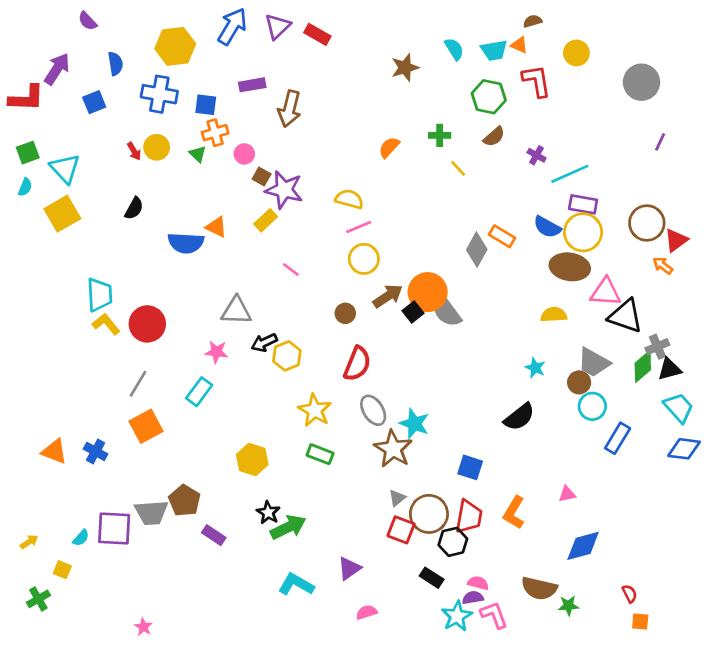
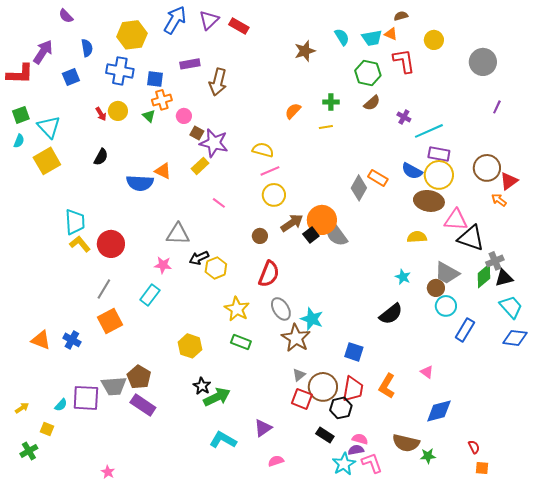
yellow line: (458, 169) -> (326, 127), moved, turned -56
pink triangle: (567, 494) -> (427, 372), turned 48
purple rectangle: (214, 535) -> (143, 405), moved, size x1.4

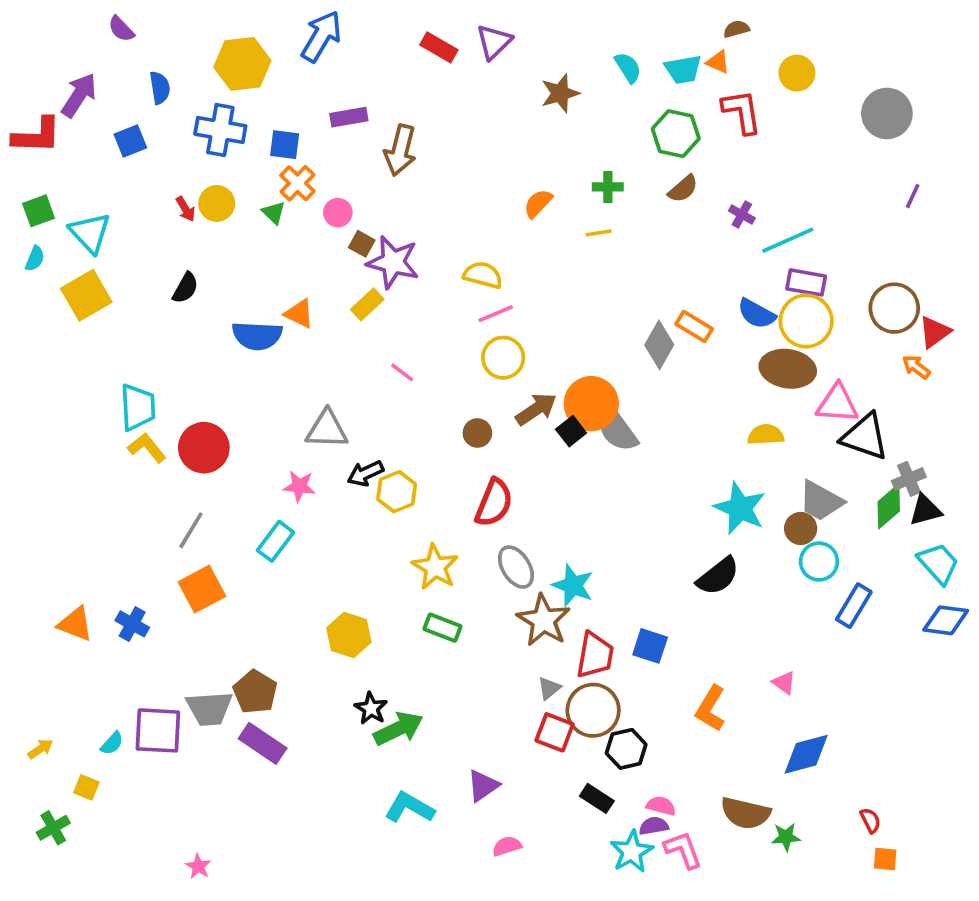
purple triangle: (209, 20) -> (494, 42), moved
orange cross: (162, 100) -> (297, 183), turned -30
cyan star: (403, 277) -> (740, 508), size x1.8
red trapezoid: (353, 389) -> (595, 655), moved

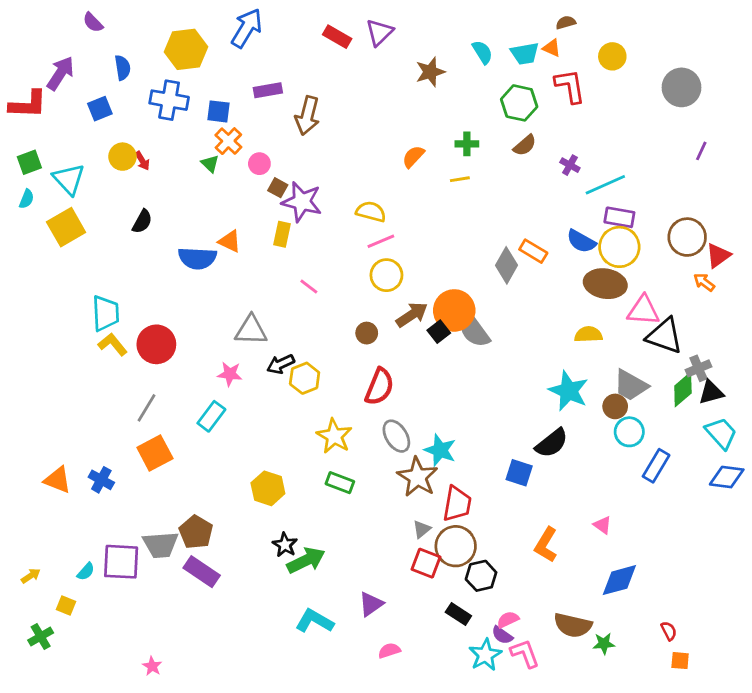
yellow circle: (217, 203) -> (123, 157), moved
yellow rectangle: (367, 304) -> (282, 234), turned -35
blue square: (650, 646) -> (519, 473), moved
pink semicircle: (661, 806) -> (508, 620), turned -40
purple semicircle: (654, 826) -> (502, 635), turned -135

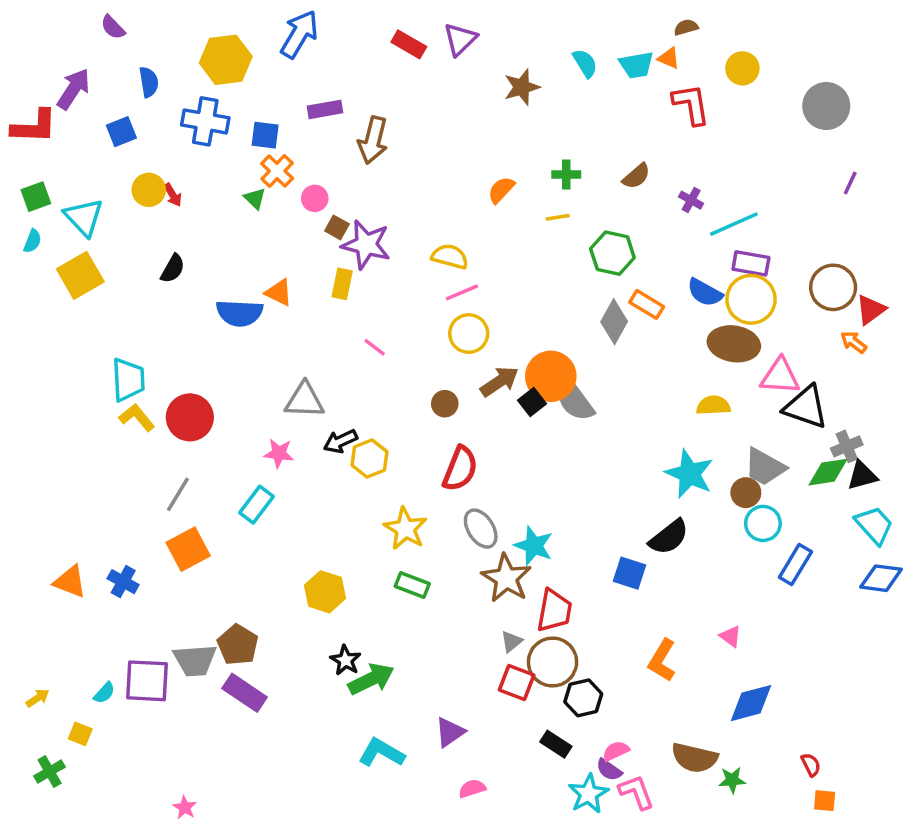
green hexagon: (519, 103) -> (612, 253), moved
green diamond: (683, 389) -> (828, 472), turned 32

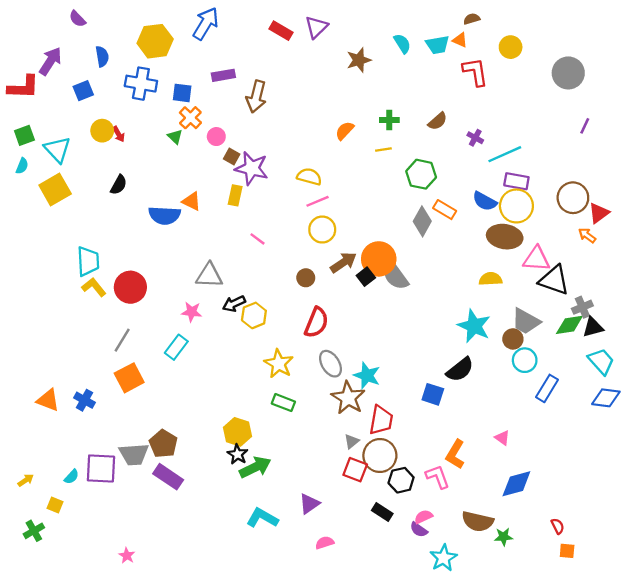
yellow hexagon: (325, 592) -> (237, 432), moved
pink L-shape: (636, 792) -> (438, 477), moved
cyan star: (588, 794) -> (443, 558), moved

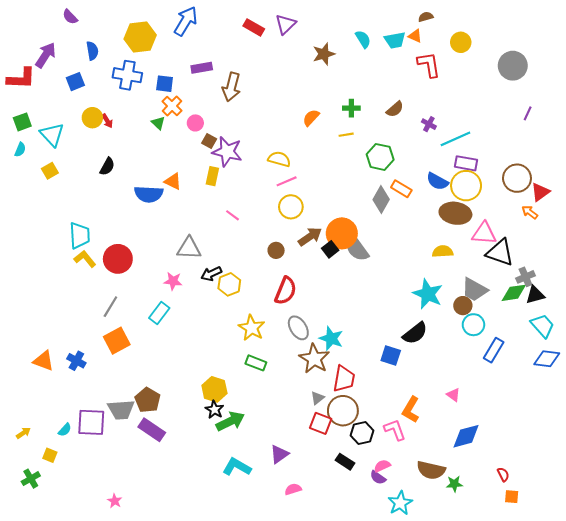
yellow square: (55, 189) -> (50, 171), size x0.6

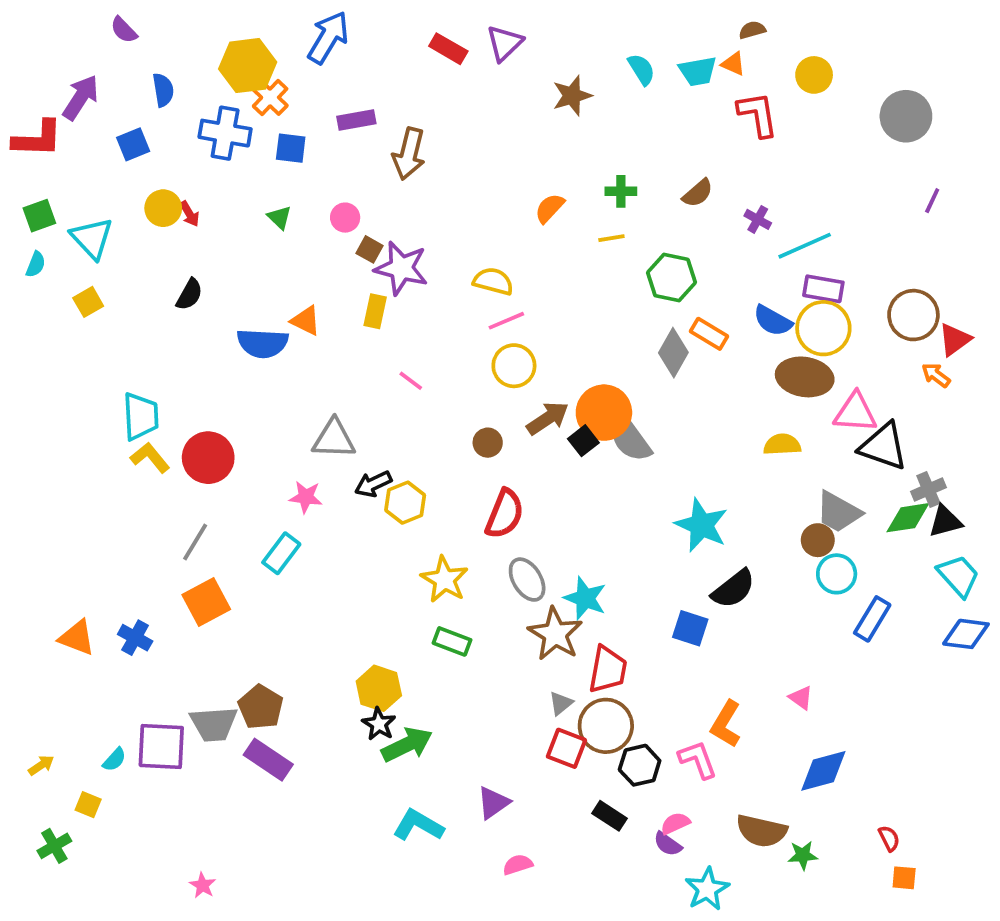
orange cross: (172, 106) -> (270, 97), moved
cyan star: (428, 294) -> (701, 525), moved

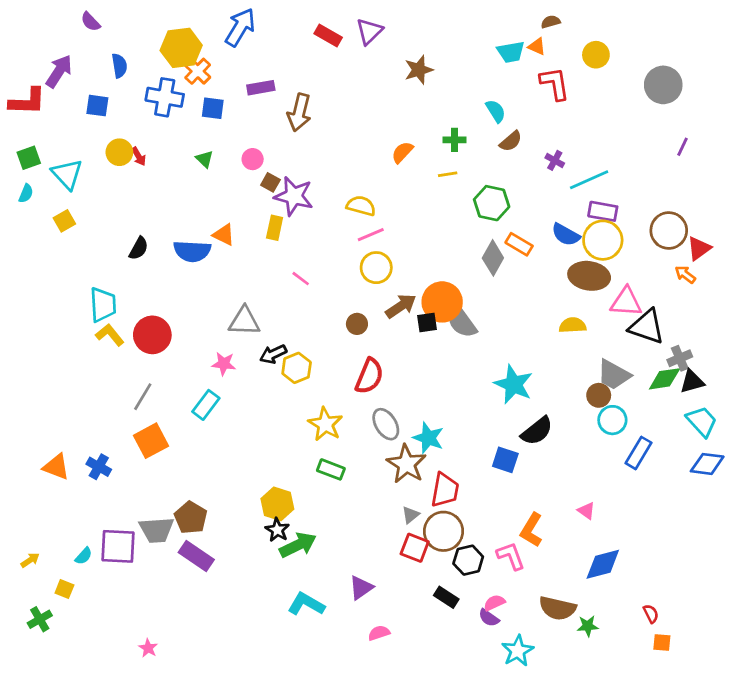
cyan semicircle: (641, 69) -> (496, 111), moved
blue square: (133, 144) -> (97, 106), turned 30
black semicircle: (189, 294) -> (139, 248), moved
black square: (583, 441) -> (427, 323), turned 30

